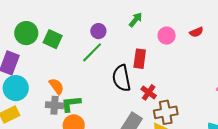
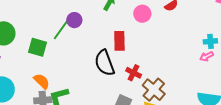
green square: (53, 39) -> (37, 47), moved
green line: (92, 52) -> (61, 29), moved
brown cross: (166, 112) -> (154, 90), turned -30

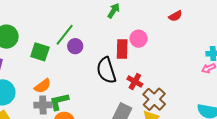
pink circle: (142, 14) -> (139, 39), moved
purple circle: (74, 20) -> (75, 46), moved
orange semicircle: (42, 81) -> (43, 86), turned 96

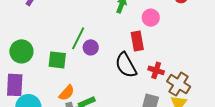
pink circle: (139, 39) -> (151, 18), moved

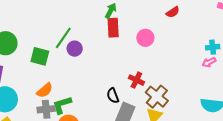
pink circle: (151, 18) -> (145, 38), moved
red rectangle: (137, 41) -> (113, 28), moved
black semicircle: (126, 65) -> (113, 96), moved, size x0.6

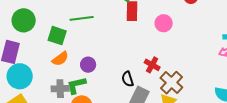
green line: (63, 38) -> (82, 18), turned 45
purple circle: (75, 49) -> (88, 65), moved
orange semicircle: (45, 90) -> (60, 59), moved

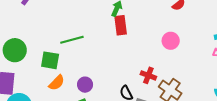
pink circle: (164, 23) -> (171, 41), moved

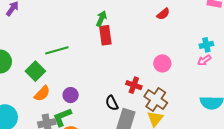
pink circle: (171, 41) -> (162, 63), moved
green square: (50, 60) -> (35, 71), turned 36

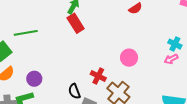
red rectangle: (105, 35) -> (76, 23), turned -30
cyan cross: (206, 45) -> (175, 44), turned 32

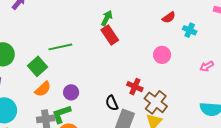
cyan cross: (175, 44) -> (190, 30), moved
pink circle: (129, 58) -> (162, 55), moved

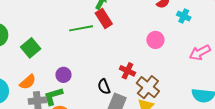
green line: (60, 47) -> (81, 28), moved
pink arrow: (207, 66) -> (200, 53), size x1.5
orange semicircle: (43, 89) -> (28, 82), moved

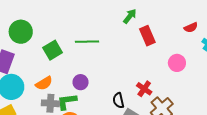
red rectangle: (104, 19) -> (147, 36), moved
green line: (81, 28) -> (87, 42), moved

